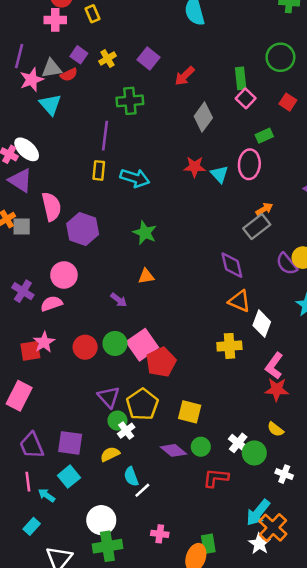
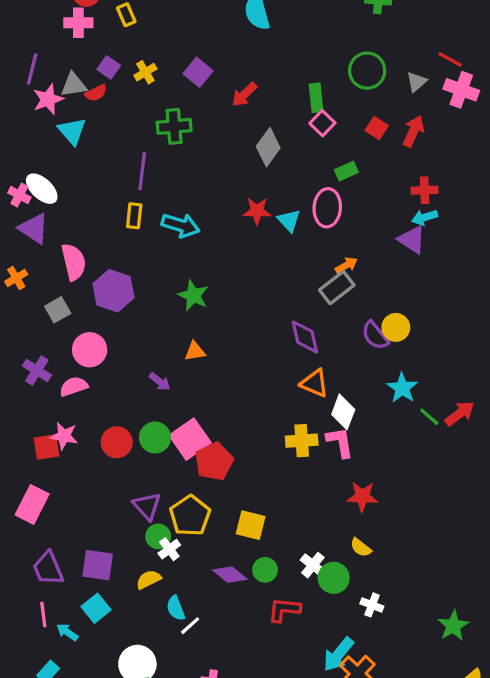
gray square: (22, 226) -> (58, 310), moved, turned -30
pink star: (44, 342) -> (64, 436), turned -30
pink L-shape: (274, 366) -> (340, 442), moved, turned 135

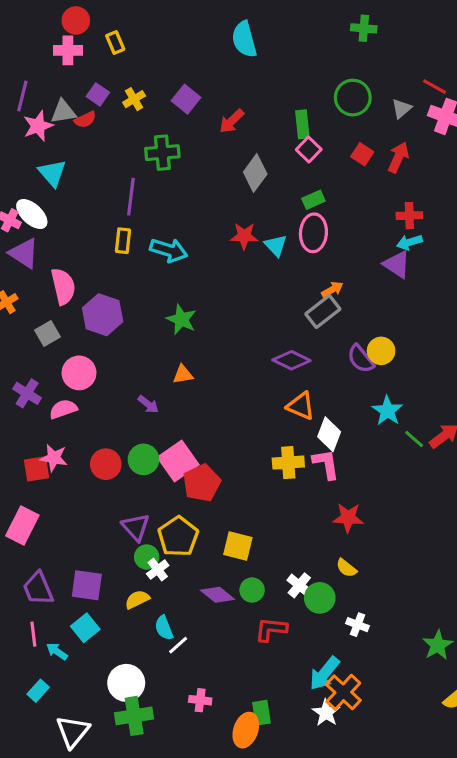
cyan triangle: (72, 131) -> (52, 173), moved
green rectangle: (346, 171) -> (313, 200), moved
purple diamond: (305, 337) -> (291, 360), turned -51

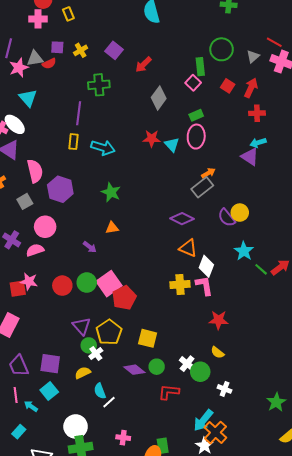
purple square: (98, 94) -> (57, 47), turned -32
green rectangle: (302, 124) -> (200, 67), moved
red cross: (409, 216) -> (257, 113), moved

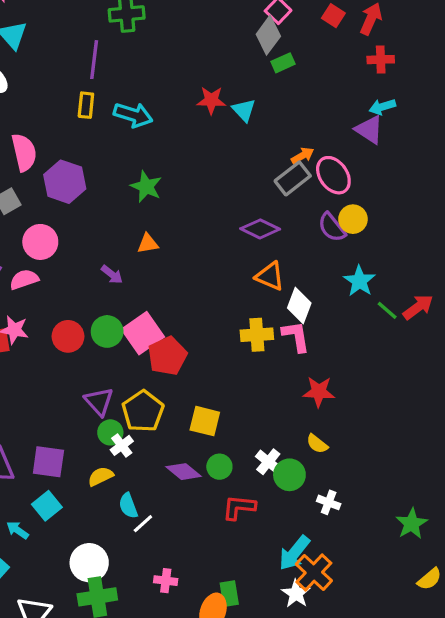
gray diamond: (159, 98) -> (268, 35), moved
pink ellipse: (196, 137) -> (333, 175), moved, turned -40

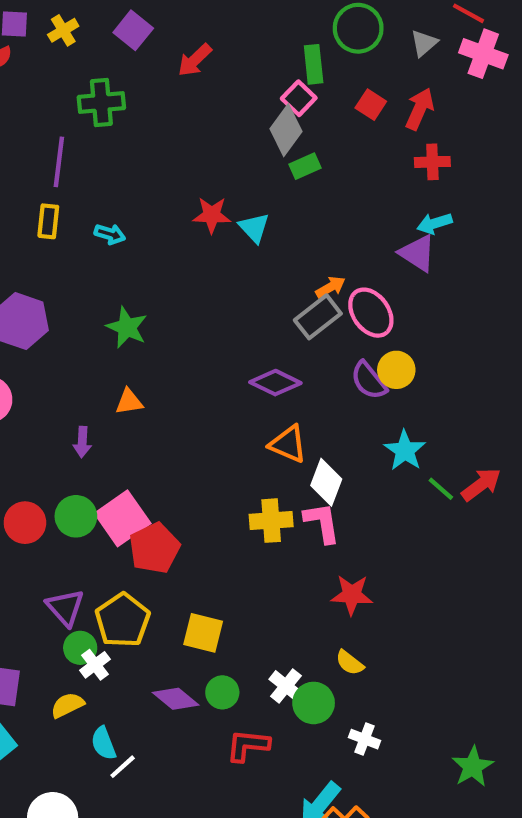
cyan arrow: (133, 115) -> (110, 234), size x0.6
purple arrow: (112, 274) -> (82, 442), turned 55

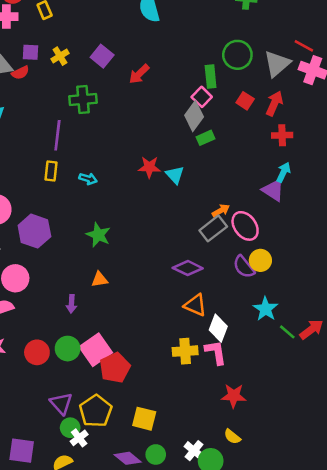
gray triangle: (424, 43) -> (277, 64), size x1.6
cyan arrow: (435, 223) -> (283, 172), turned 132

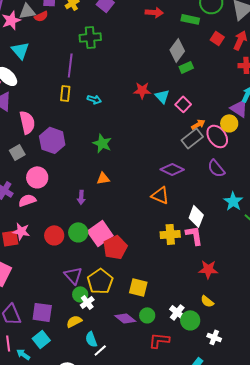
red arrow: (139, 74) -> (154, 12), moved, turned -132
green rectangle: (211, 77) -> (190, 19), turned -72
pink square: (202, 97) -> (183, 104), moved
yellow circle: (260, 260) -> (229, 123), moved
orange triangle: (195, 305) -> (160, 195), moved

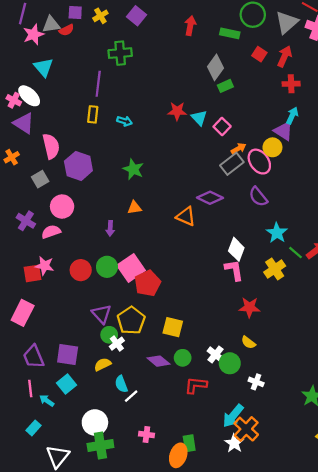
red arrow: (154, 12) -> (190, 26), turned -84
orange triangle: (160, 195) -> (186, 216), moved
yellow cross: (170, 234) -> (275, 269), moved, turned -30

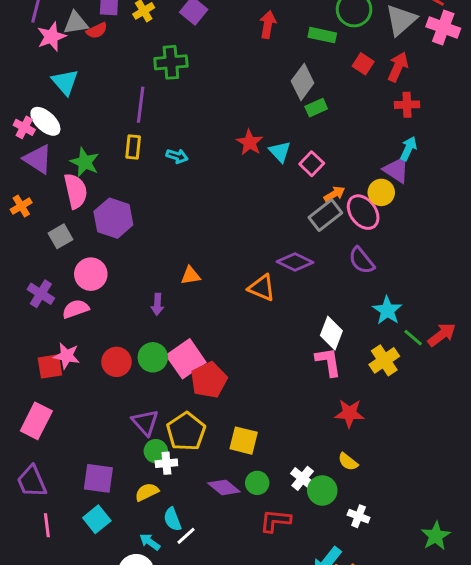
red star: (177, 111) -> (250, 142), turned 30
green star: (133, 169) -> (85, 162), moved
white cross: (117, 344) -> (166, 463), turned 32
purple trapezoid: (34, 357) -> (32, 481), moved
cyan arrow: (47, 401) -> (150, 542), moved

